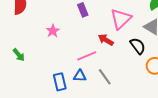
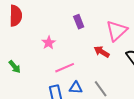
pink line: (87, 56) -> (65, 68), moved

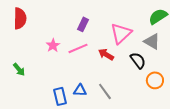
purple rectangle: (79, 22) -> (83, 24), turned 48
pink line: (65, 68) -> (78, 48), moved

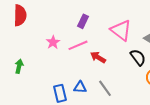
pink triangle: (121, 33) -> (121, 30), turned -40
red arrow: (106, 54) -> (98, 57), moved
green arrow: (19, 69) -> (19, 66), turned -128

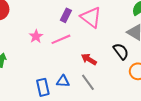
pink triangle: (121, 30) -> (91, 17), moved
red arrow: (98, 57) -> (89, 59), moved

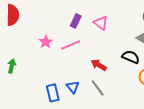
pink triangle: (91, 17) -> (101, 23), size x0.7
black semicircle: (121, 51) -> (131, 57), turned -30
blue triangle: (63, 81) -> (73, 87), turned 48

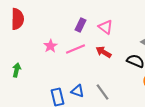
red arrow: (99, 65) -> (103, 52), moved
blue triangle: (73, 87) -> (77, 91), turned -32

